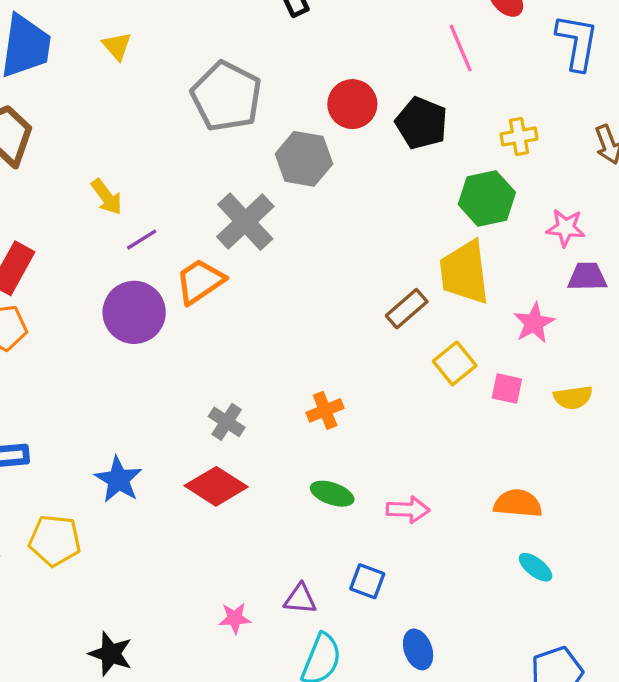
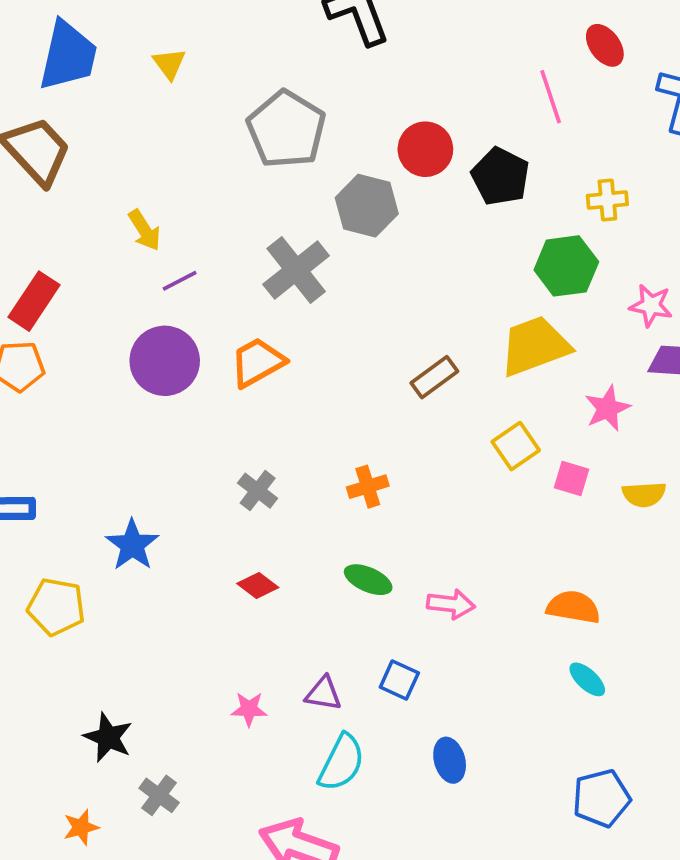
yellow trapezoid: (464, 272) -> (535, 346), turned 72
orange trapezoid: (200, 281) -> (258, 362), moved
brown rectangle: (407, 309) -> (434, 377), moved
red diamond: (216, 486) -> (258, 585), moved, size x0.6

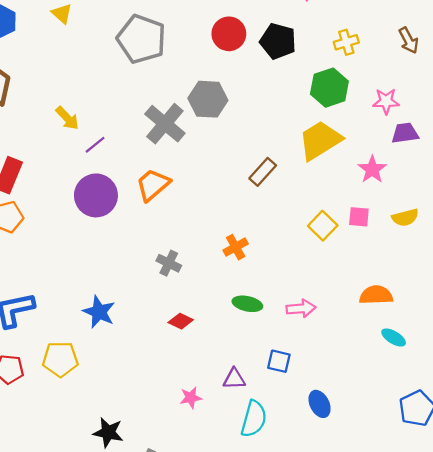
gray hexagon: (367, 206) -> (208, 99), moved
yellow square: (516, 446) -> (323, 226), moved

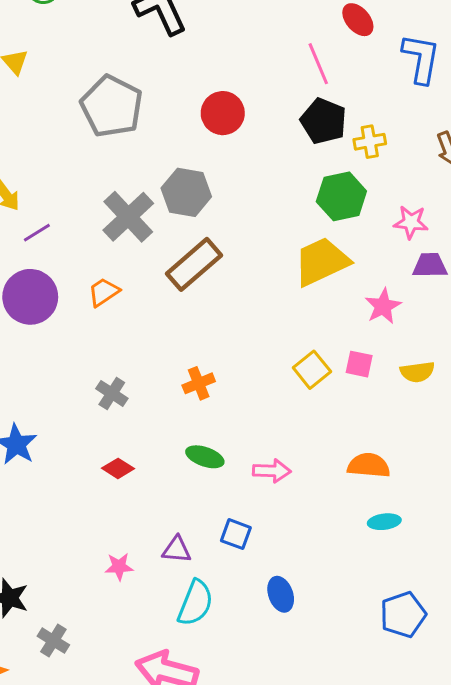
black pentagon: (278, 41) -> (324, 121), moved
brown rectangle: (263, 172) -> (194, 264), moved, size x1.5
orange trapezoid: (153, 185) -> (104, 292), size x0.7
cyan ellipse: (394, 337) -> (384, 522), turned -45

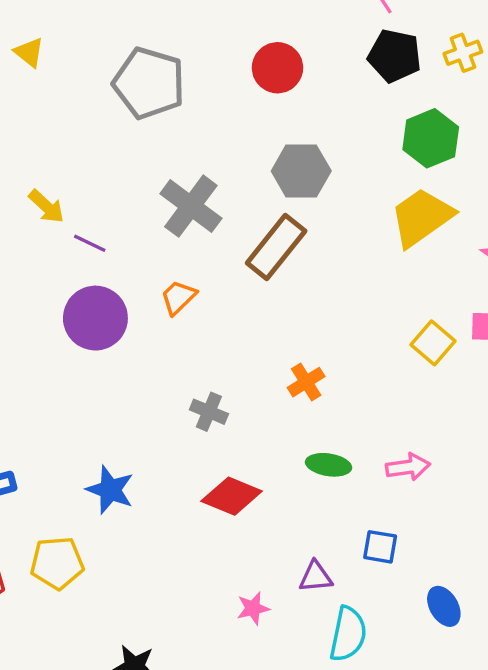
yellow cross: (370, 142) -> (463, 53), moved
gray hexagon: (186, 192) -> (301, 171), moved
purple line: (37, 233) -> (90, 243), turned 68
red diamond: (118, 468) -> (232, 496), size x1.6

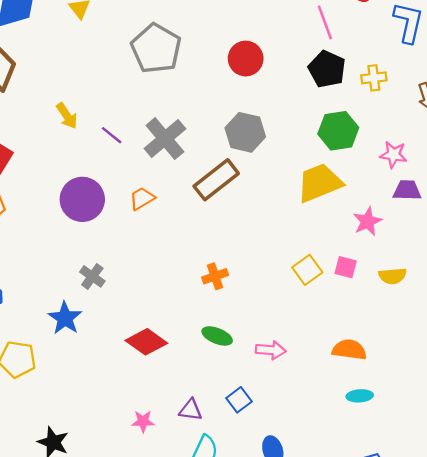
purple line: (90, 243) -> (112, 135), moved
gray cross: (209, 412) -> (92, 276), moved
blue square: (380, 547) -> (239, 400), turned 30

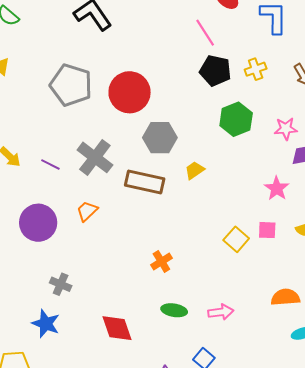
red circle: (246, 59) -> (130, 92), moved, size x1.4
brown rectangle: (216, 180) -> (145, 182), turned 63
yellow trapezoid: (320, 183) -> (195, 170), moved, size x0.5
red diamond: (146, 342) -> (117, 328), turned 48

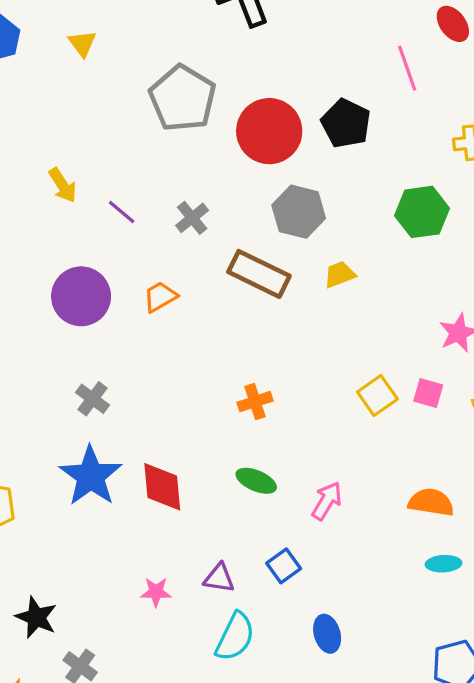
black pentagon: (215, 71) -> (346, 123), moved
gray cross: (95, 157) -> (192, 218), size x0.6
pink arrow: (221, 312) -> (327, 501), turned -65
blue star: (46, 324) -> (91, 476), moved, size x1.4

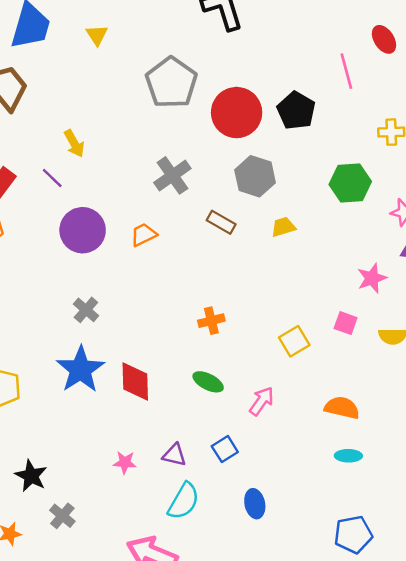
purple line: (122, 212) -> (52, 178), moved
gray cross: (192, 218) -> (172, 175), size x1.4
brown rectangle: (259, 274) -> (221, 222), size x0.6
yellow square: (377, 395) -> (294, 341), moved

